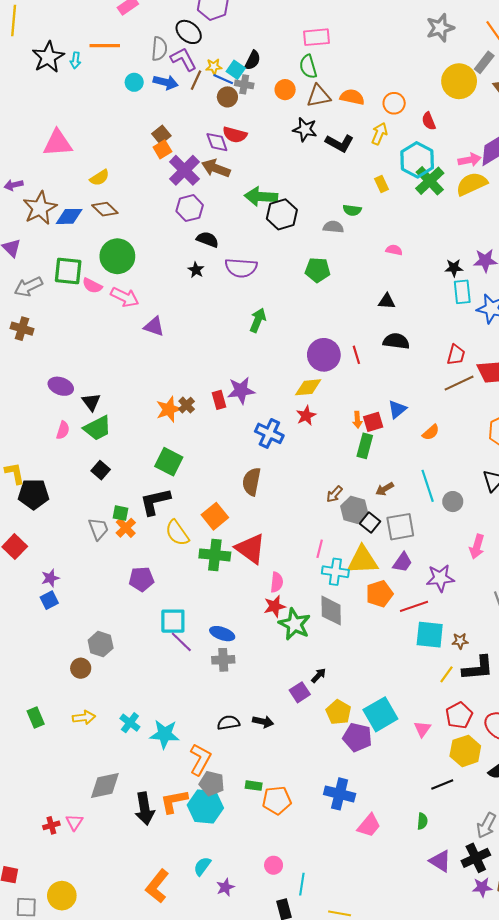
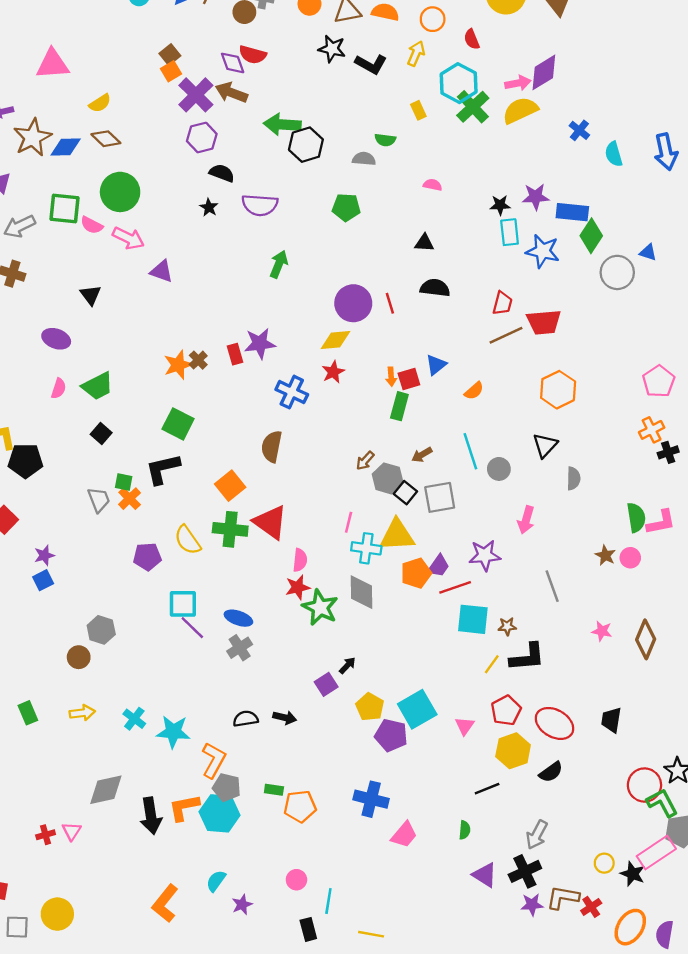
black triangle: (91, 402) -> (90, 295), moved
yellow semicircle: (177, 533) -> (188, 540), moved
purple trapezoid: (402, 562) -> (439, 566), moved
gray cross: (223, 660) -> (240, 648), turned -30

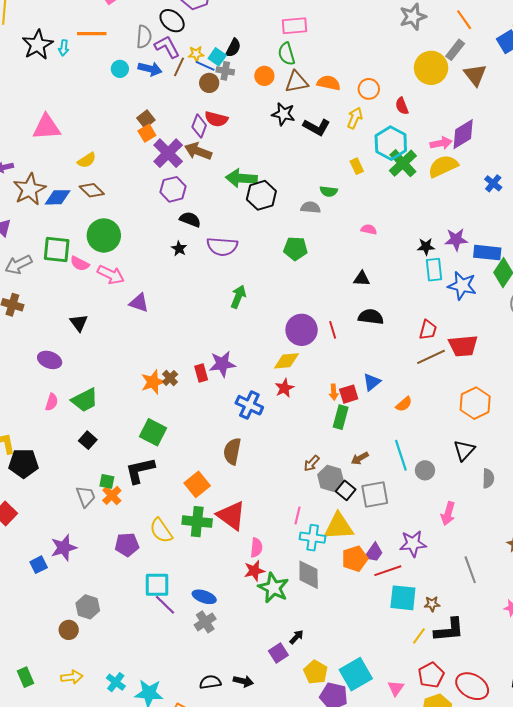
purple diamond: (233, 63) -> (199, 126), turned 40
purple star: (44, 555) -> (64, 548), moved, size x1.5

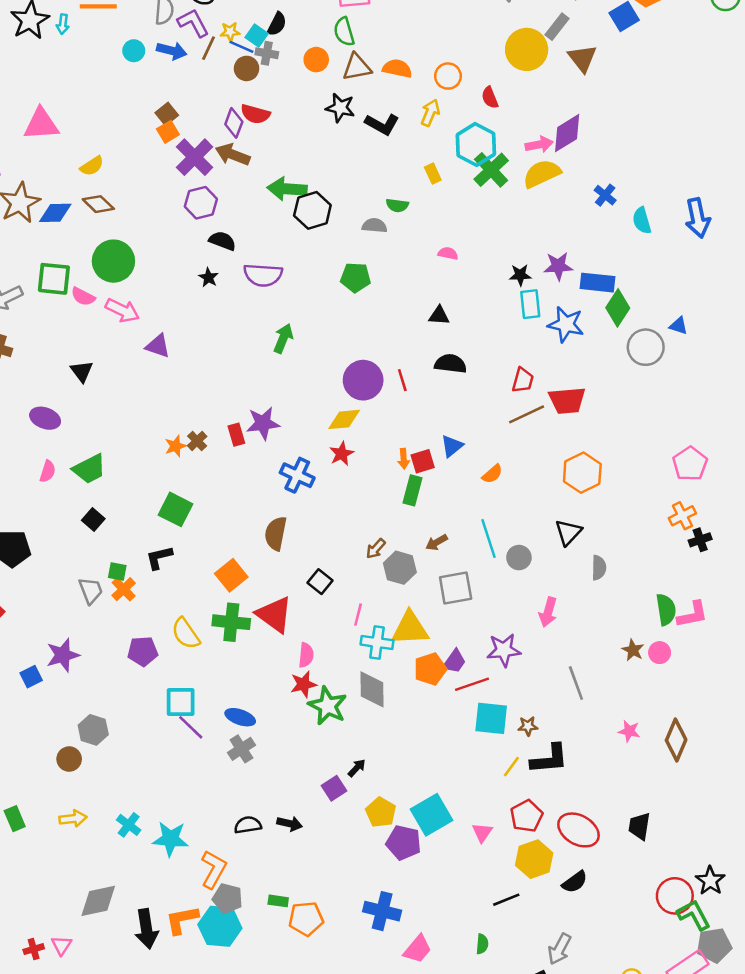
orange star: (153, 382) -> (176, 446), size x0.7
black L-shape: (140, 470) -> (159, 558), size x0.7
black square: (346, 490) -> (320, 582), moved

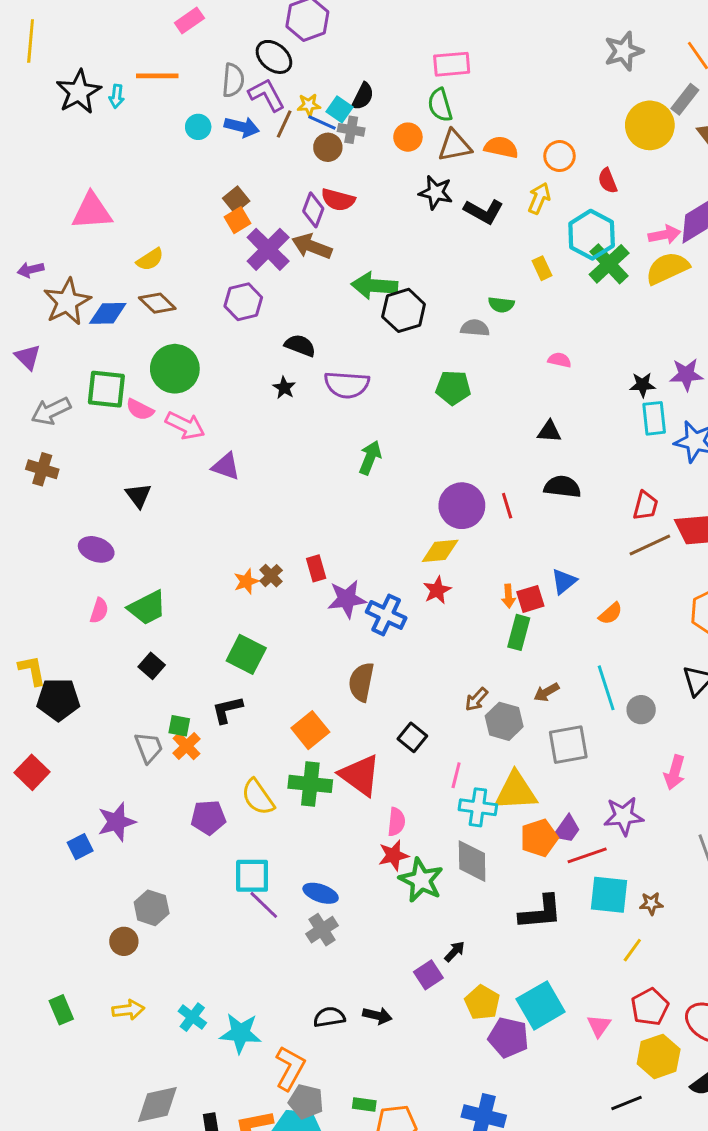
purple hexagon: (201, 203) -> (243, 302), moved
purple star: (263, 423) -> (347, 599), moved
black L-shape: (549, 759) -> (541, 912), moved

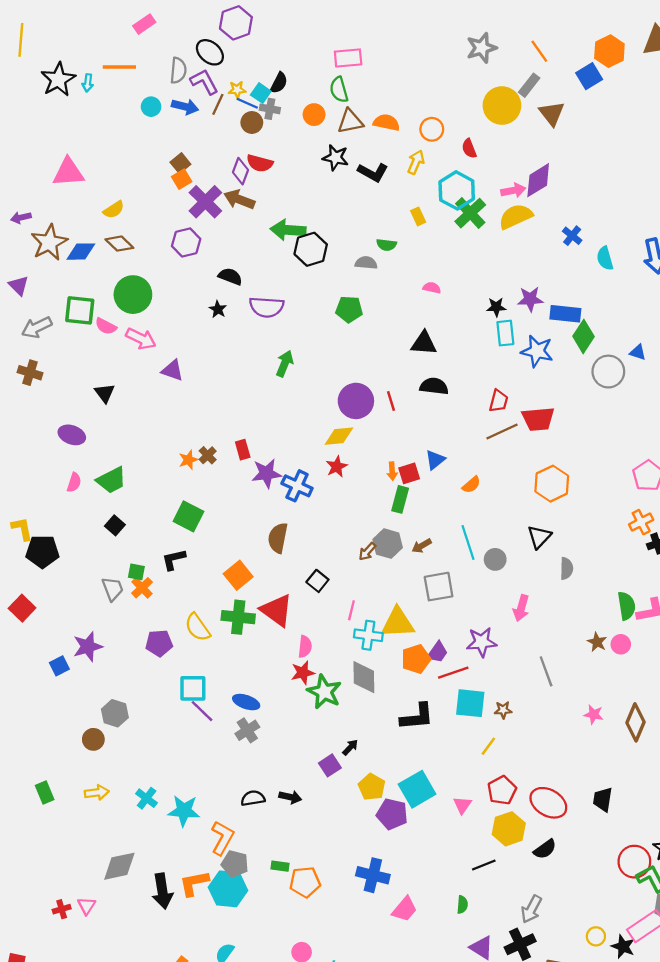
black triangle: (549, 431) -> (424, 343), size x1.4
gray hexagon: (504, 721) -> (388, 544), moved

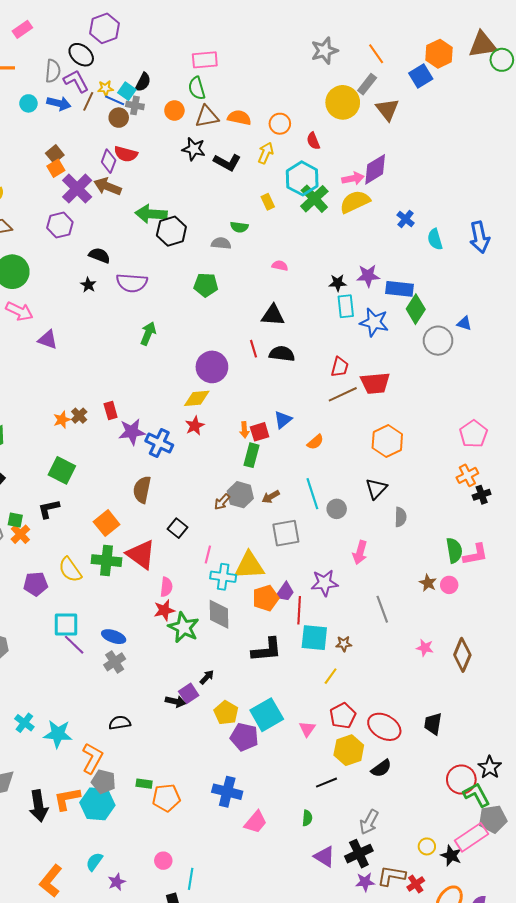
red line: (391, 401) -> (254, 349), moved
red line: (453, 673) -> (299, 610), turned -68
black arrow: (290, 797) -> (175, 701), moved

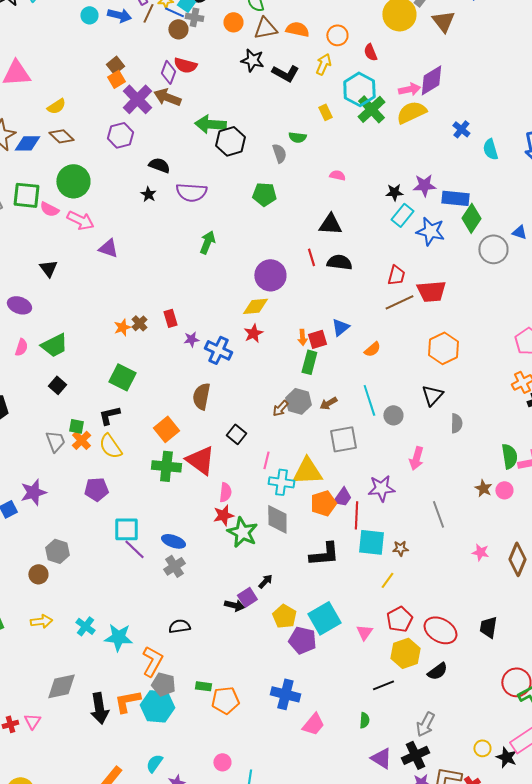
gray semicircle: (221, 243) -> (279, 153), turned 66
cyan rectangle: (346, 306) -> (402, 215), turned 45
purple star: (132, 432) -> (191, 339), size x0.6
yellow semicircle: (70, 570) -> (110, 446), moved

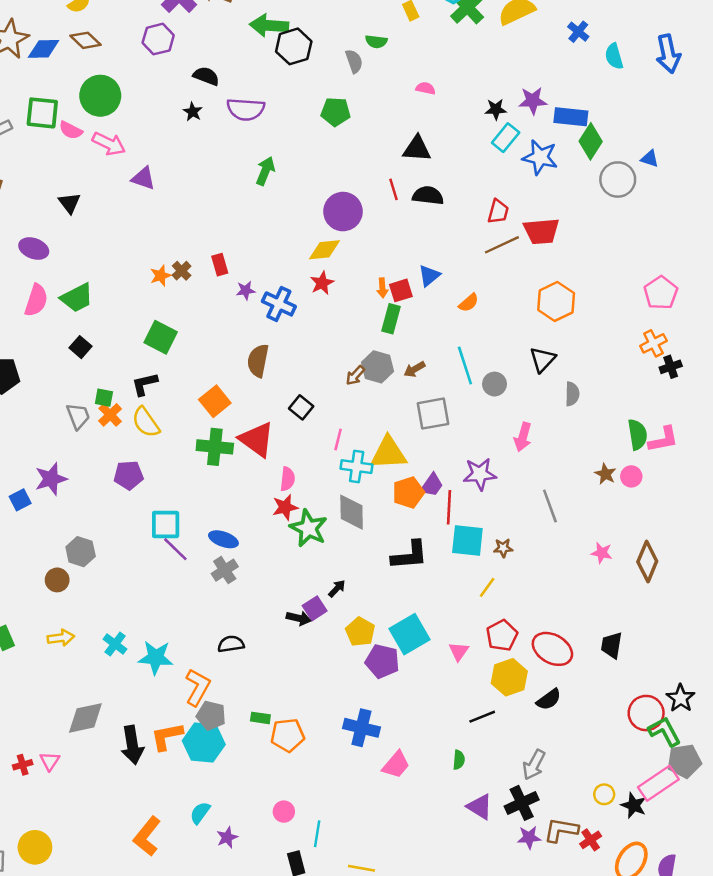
pink semicircle: (21, 347) -> (36, 300), size x1.5

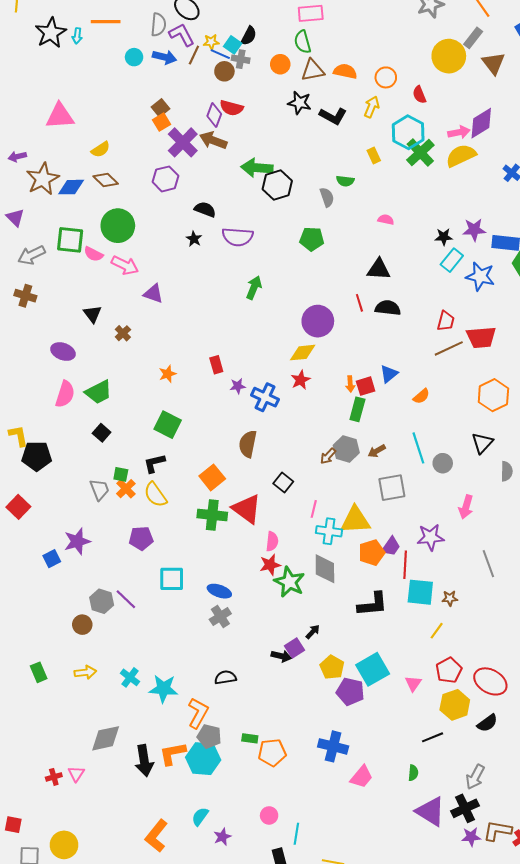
brown cross: (182, 271) -> (123, 333), moved
purple line: (175, 549) -> (126, 599), moved
purple triangle: (480, 807) -> (430, 811), size x1.4

